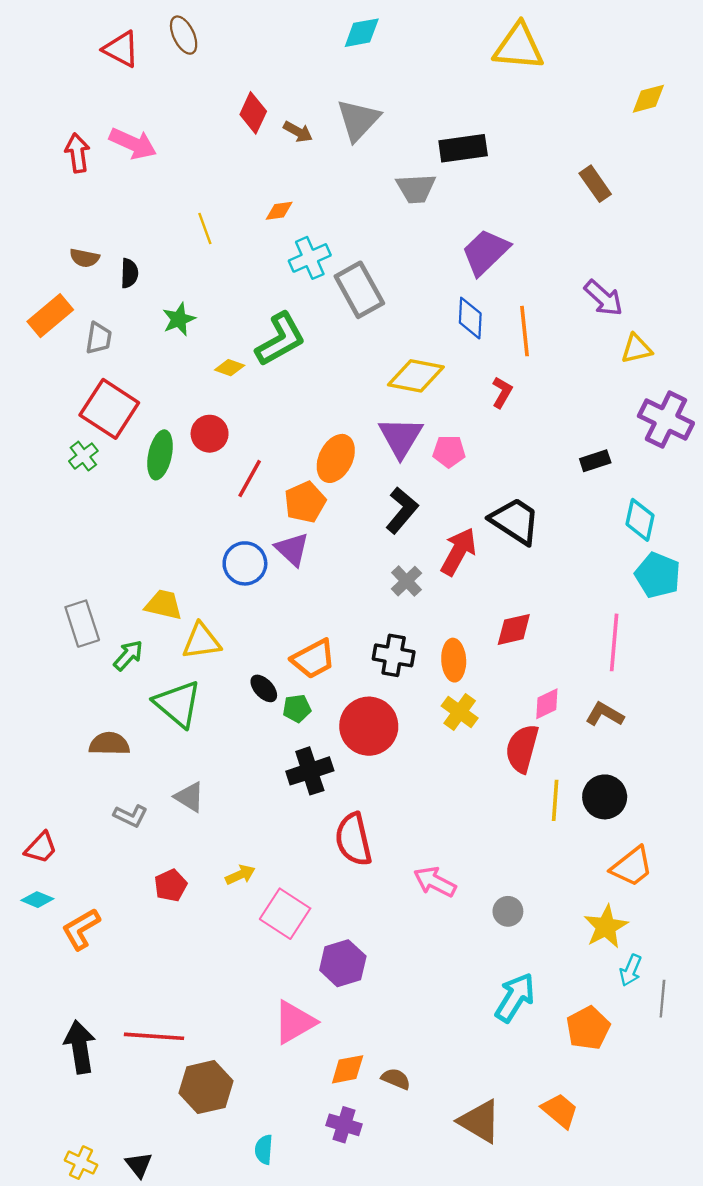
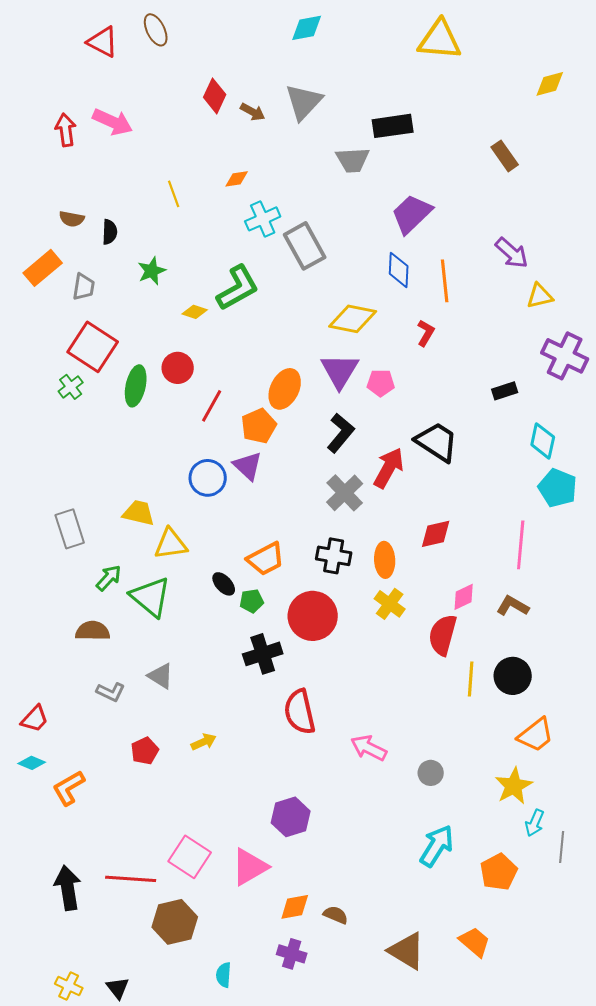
gray cross: (407, 581) -> (345, 493), size x1.4
green arrow: (128, 655) -> (109, 578), moved
pink square: (285, 914) -> (190, 857), moved

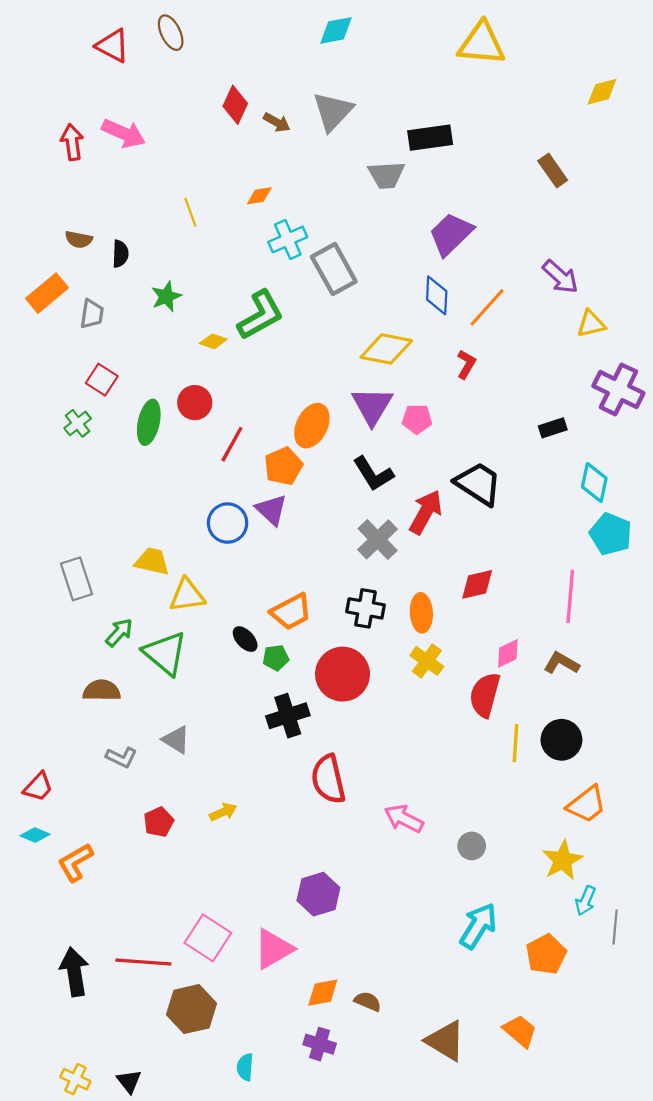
orange line: (445, 281) -> (487, 307), turned 48
red square: (93, 347) -> (102, 380), size x0.6
black L-shape: (341, 433) -> (373, 474), turned 108

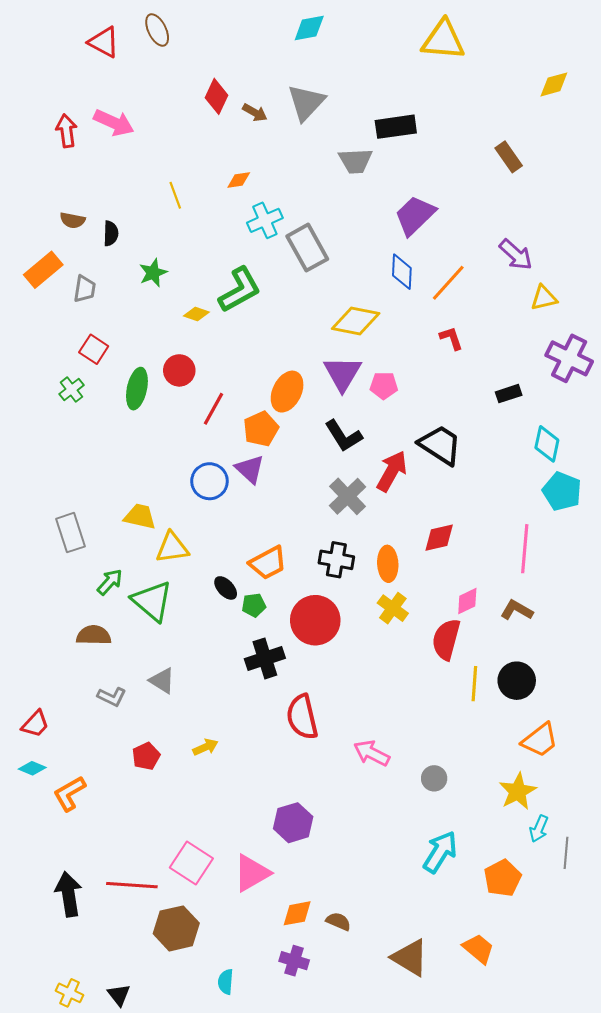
red L-shape: (466, 364) -> (451, 338), moved, turned -48

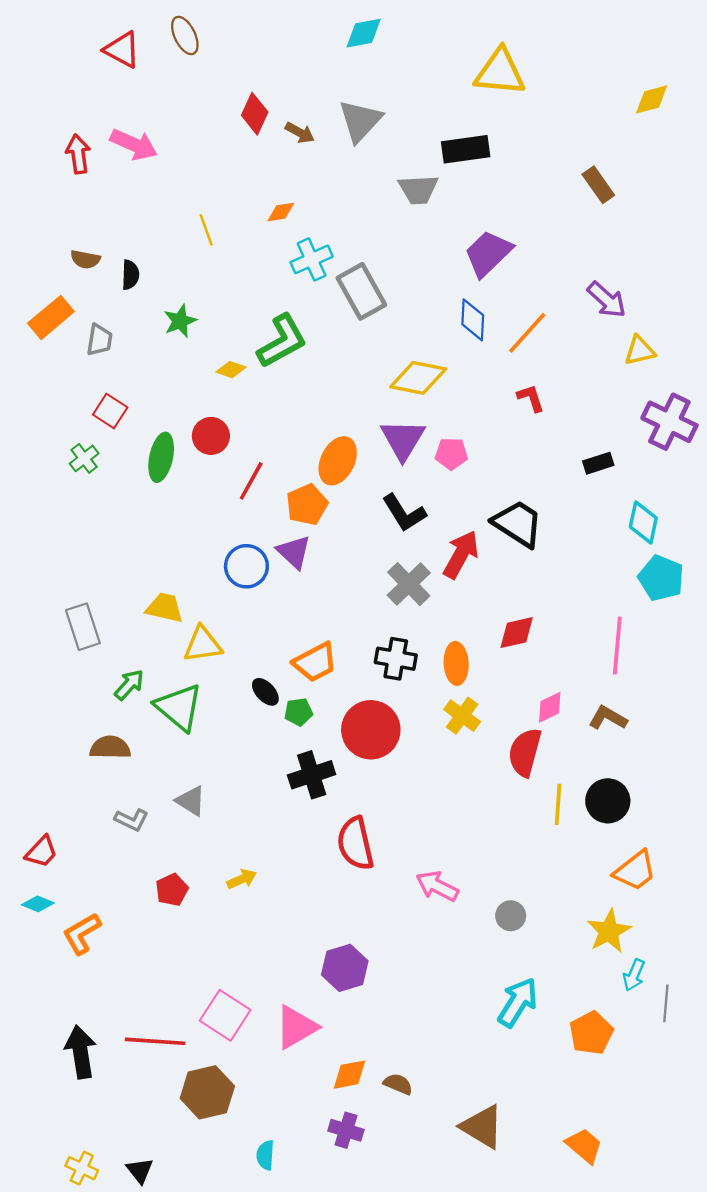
yellow triangle: (443, 40) -> (500, 72), moved
orange trapezoid: (478, 949) -> (584, 1146), moved

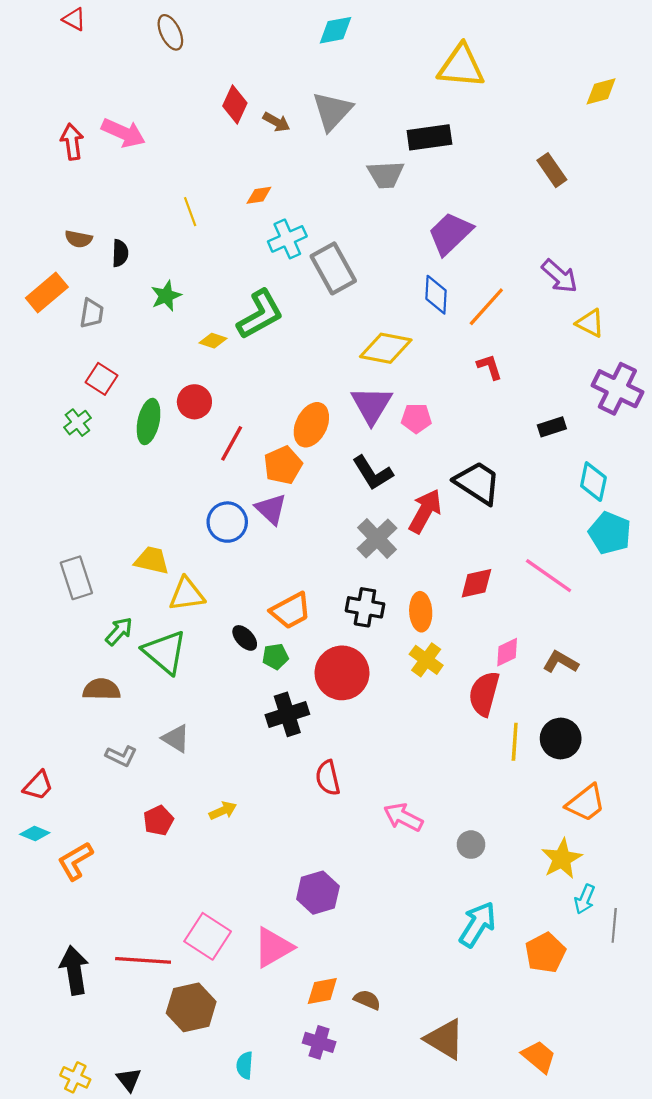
red triangle: (122, 50) -> (74, 19), moved, size x0.7
yellow triangle: (640, 351) -> (590, 323), turned 40
pink line: (617, 646) -> (549, 576), moved, turned -60
red semicircle: (355, 844) -> (328, 778), size x0.7

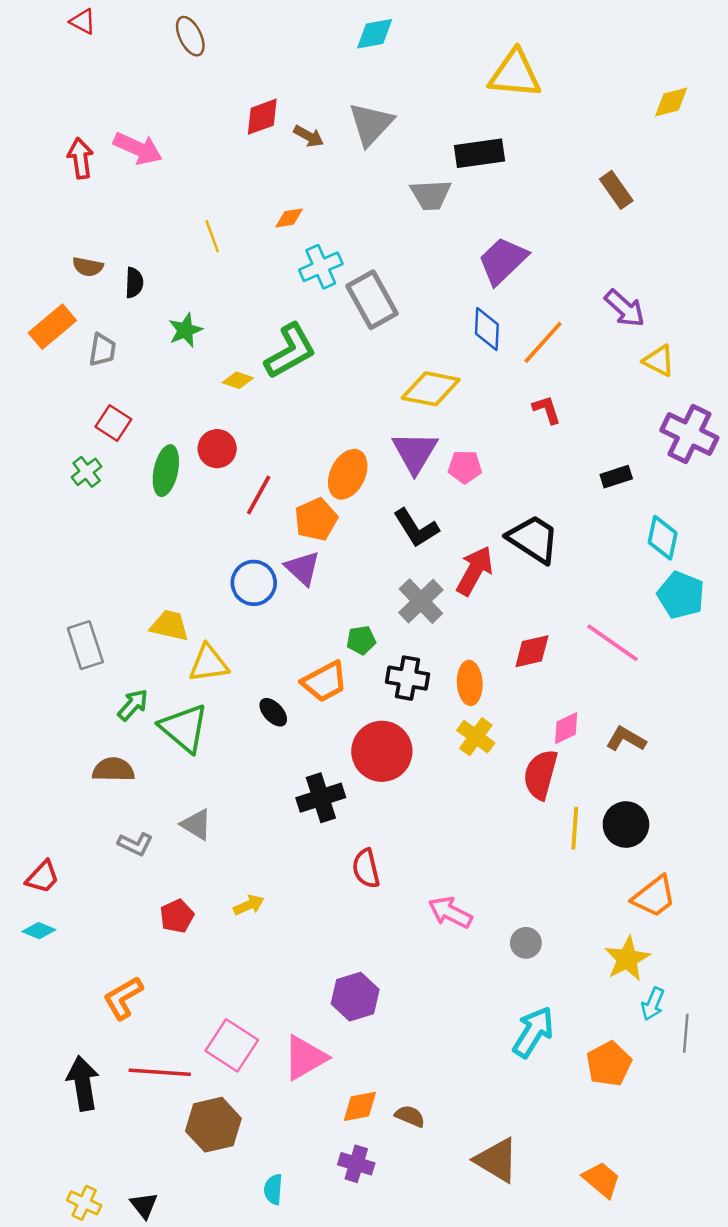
red diamond: (235, 104) -> (262, 117), turned 45
green pentagon: (275, 657) -> (361, 640), moved
orange L-shape: (75, 861) -> (123, 998), moved

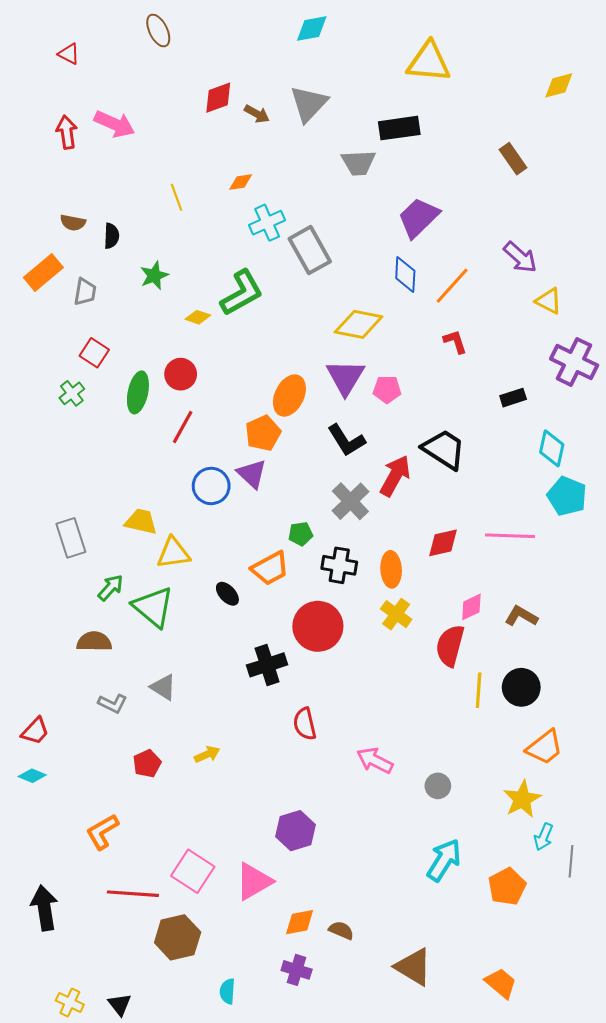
red triangle: (83, 21) -> (69, 54), moved
red line: (259, 495) -> (183, 427), moved
pink line: (613, 643) -> (510, 536), turned -33
black arrow: (83, 1083) -> (44, 908), moved

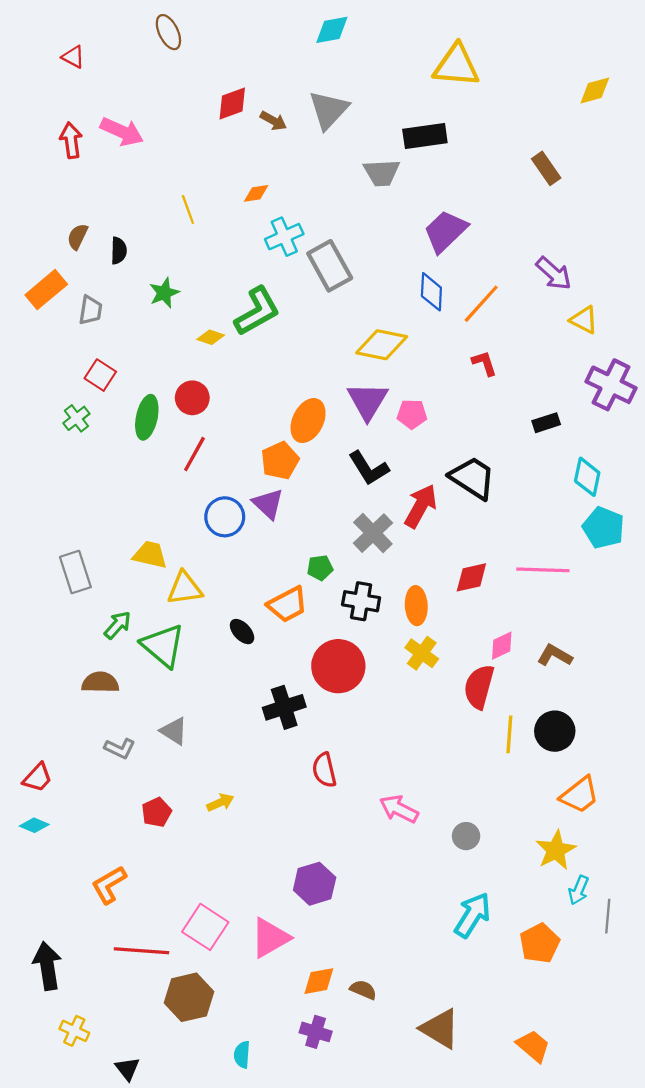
brown semicircle: (73, 223) -> (78, 237), turned 105
yellow cross: (70, 1002) -> (74, 1031), moved

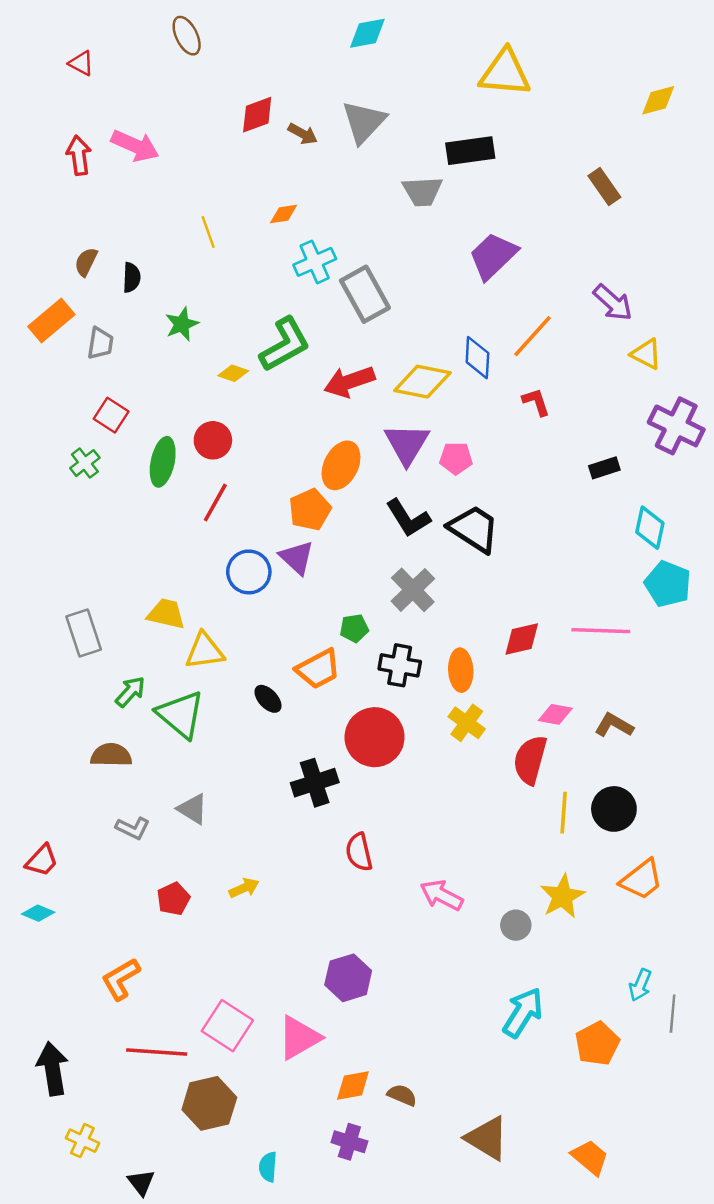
blue diamond: (431, 292) -> (477, 358), moved
black trapezoid: (473, 478) -> (474, 529), moved
red arrow: (421, 506) -> (349, 382), moved, turned -138
pink diamond: (502, 646) -> (555, 714), turned 36
yellow star: (556, 850) -> (562, 896), moved

